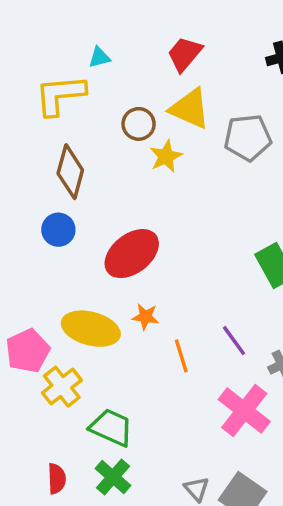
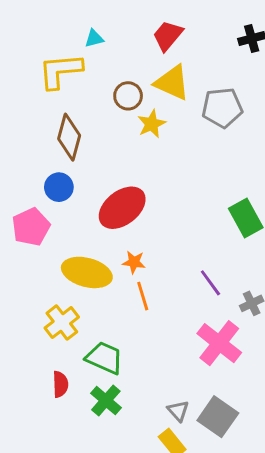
pink pentagon: (28, 351) -> (31, 227), moved
orange line: (181, 356) -> (143, 296), moved
red semicircle: (57, 479) -> (60, 384), moved

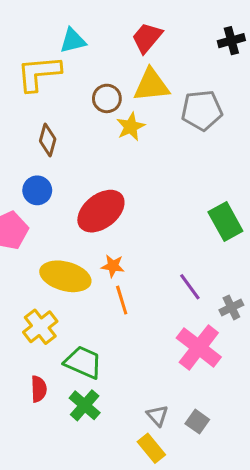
cyan triangle: (94, 39) -> (73, 41), size x1.4
yellow triangle: (172, 83) -> (151, 85), turned -30
brown diamond: (69, 137) -> (48, 140), size x0.7
gray square: (218, 417) -> (197, 422), size x0.6

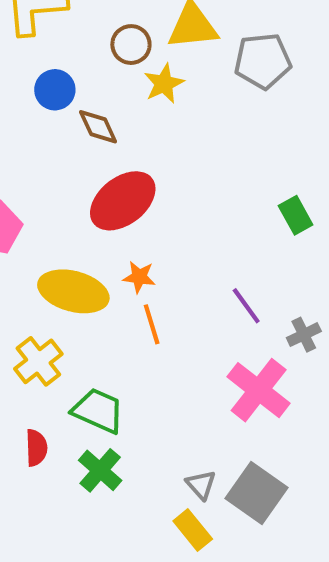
brown diamond: (48, 140) -> (98, 127), moved, turned -40
blue circle: (37, 190) -> (55, 90), moved
green rectangle: (225, 221) -> (296, 215), size x0.7
gray square: (197, 422) -> (256, 493), size x1.8

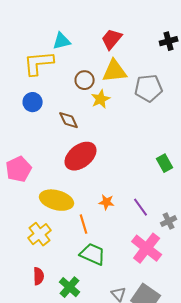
blue circle: (55, 90) -> (33, 102), moved
orange star: (139, 277) -> (107, 202), moved
orange line: (152, 324) -> (84, 224), moved
green trapezoid: (98, 411) -> (93, 254), moved

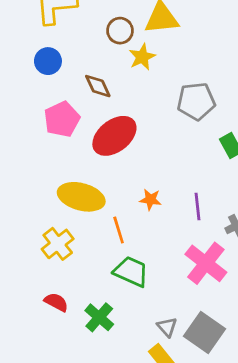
gray pentagon: (149, 88) -> (196, 101), moved
pink pentagon: (19, 169) -> (62, 119), moved
purple line: (141, 207) -> (198, 207), turned 30
red semicircle: (39, 276) -> (56, 302), turned -60

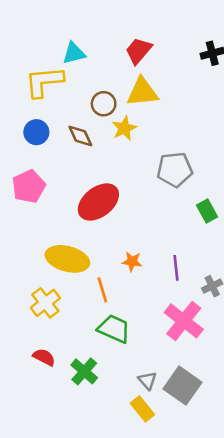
brown diamond: (98, 86) -> (80, 136), moved
pink pentagon: (62, 119) -> (29, 186), moved

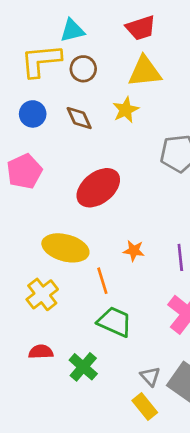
red trapezoid: (139, 51) -> (141, 28), turned -148
brown circle: (104, 104) -> (83, 69), moved
red semicircle: (44, 357) -> (41, 352), turned -30

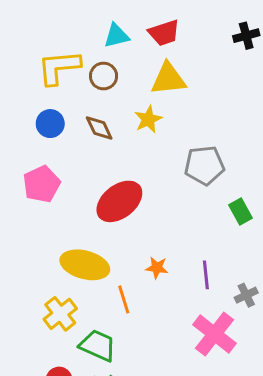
cyan triangle: (72, 31) -> (116, 36), moved
green trapezoid: (115, 322) -> (98, 346), moved

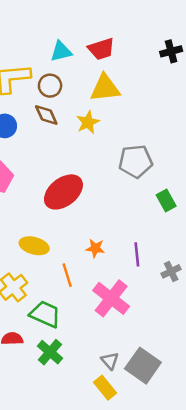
brown diamond: (99, 128) -> (46, 115), moved
yellow ellipse: (85, 265) -> (34, 246), size x0.7
pink cross: (215, 334) -> (111, 298), moved

